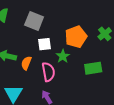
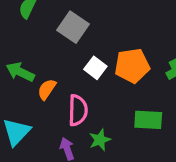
white square: (44, 44) -> (95, 68), moved, turned 32
green star: (63, 56) -> (100, 140), moved

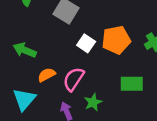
orange semicircle: (47, 89) -> (47, 75), moved, turned 30
pink semicircle: (78, 110) -> (74, 79), turned -145

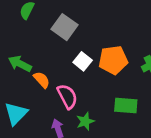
orange semicircle: (47, 75) -> (42, 80), moved, turned 72
pink semicircle: (74, 79) -> (67, 96), turned 115

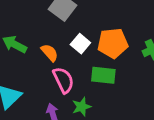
orange semicircle: (42, 80) -> (50, 53), moved
green rectangle: (126, 105) -> (103, 75), moved

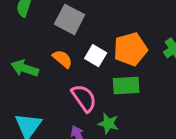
orange semicircle: (50, 53) -> (62, 59), moved
green star: (82, 107) -> (108, 124), turned -30

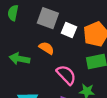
white square: (96, 56) -> (69, 30), moved

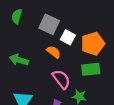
orange semicircle: (46, 48) -> (54, 52), moved

